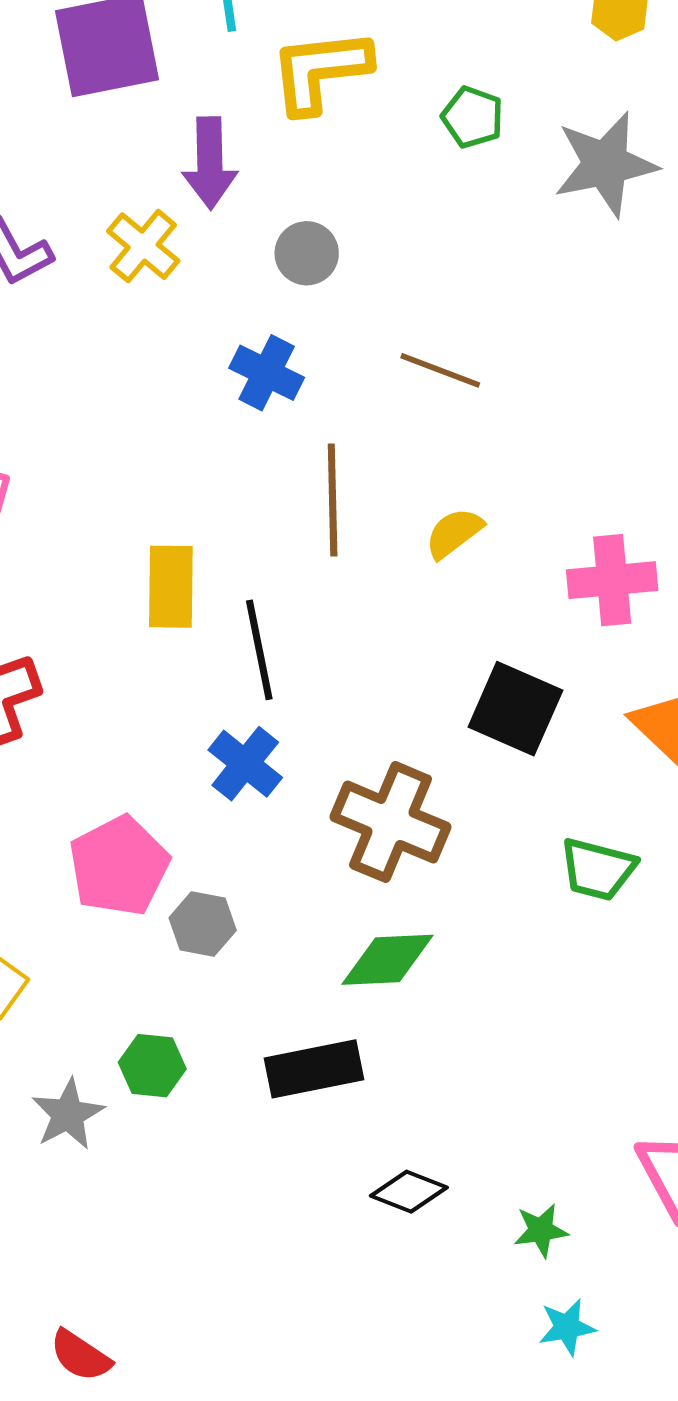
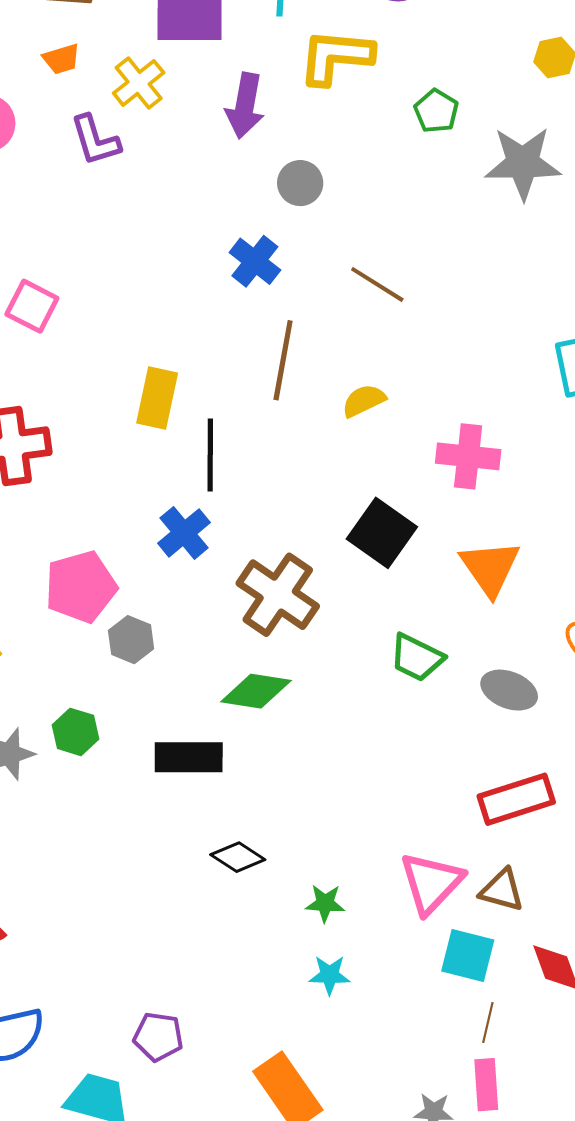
yellow cross: (143, 246) -> (139, 83), moved

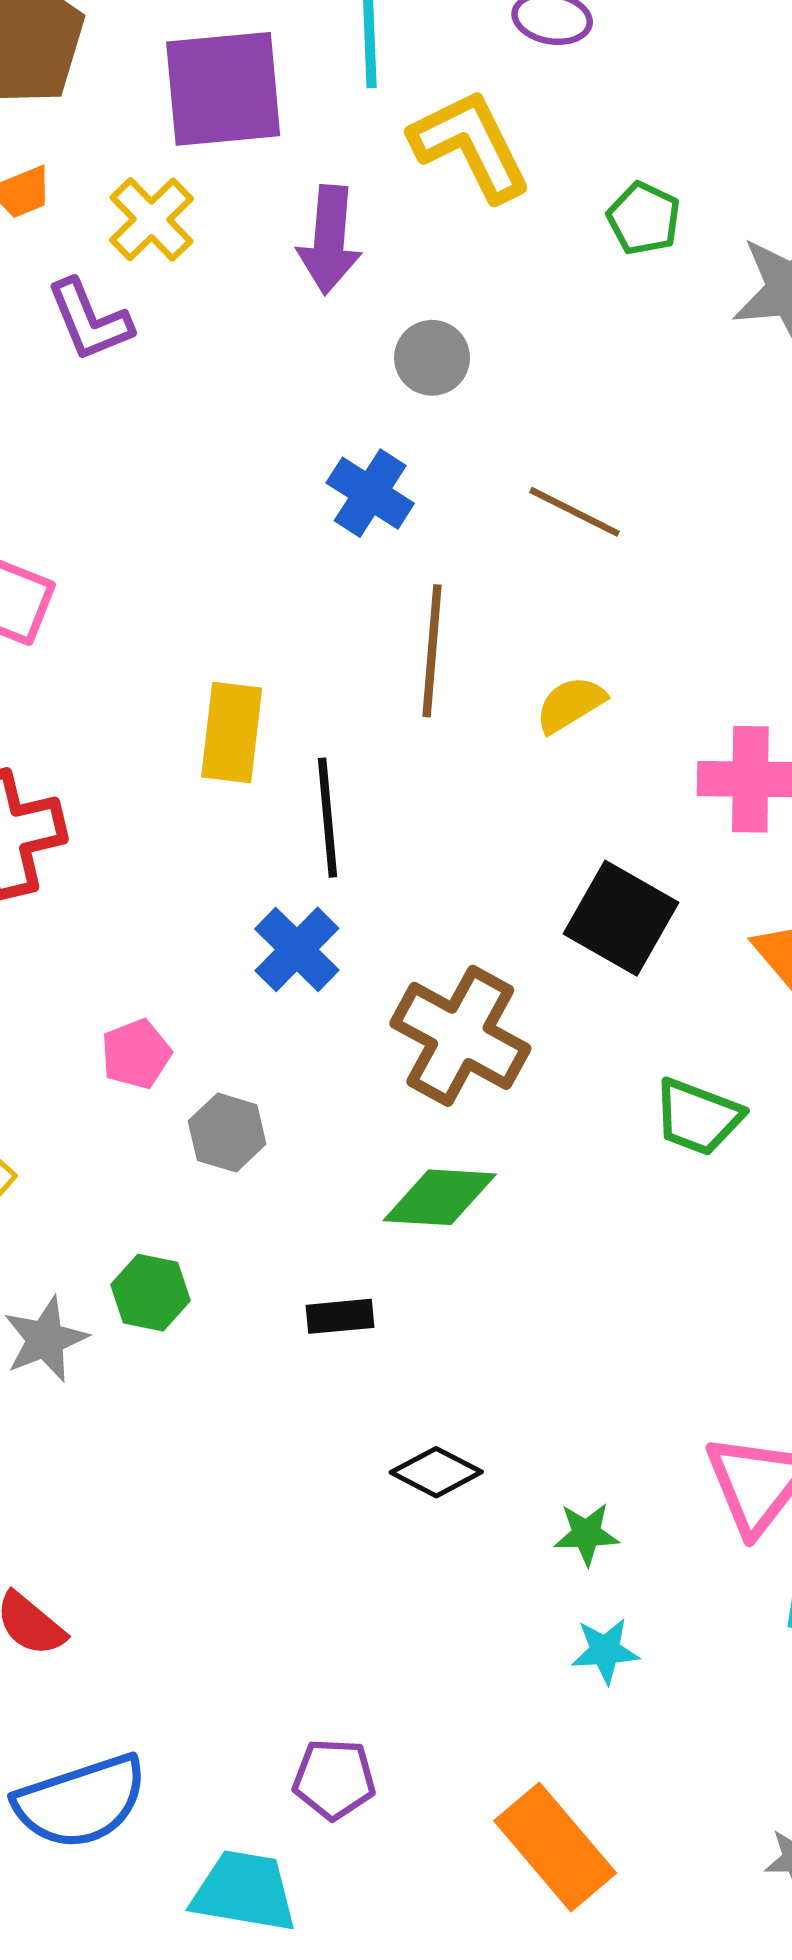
yellow L-shape: (336, 57) -> (470, 145), turned 64
pink pentagon: (81, 587) -> (136, 1054), size x0.6
black rectangle: (189, 757) -> (340, 1316), size x0.6

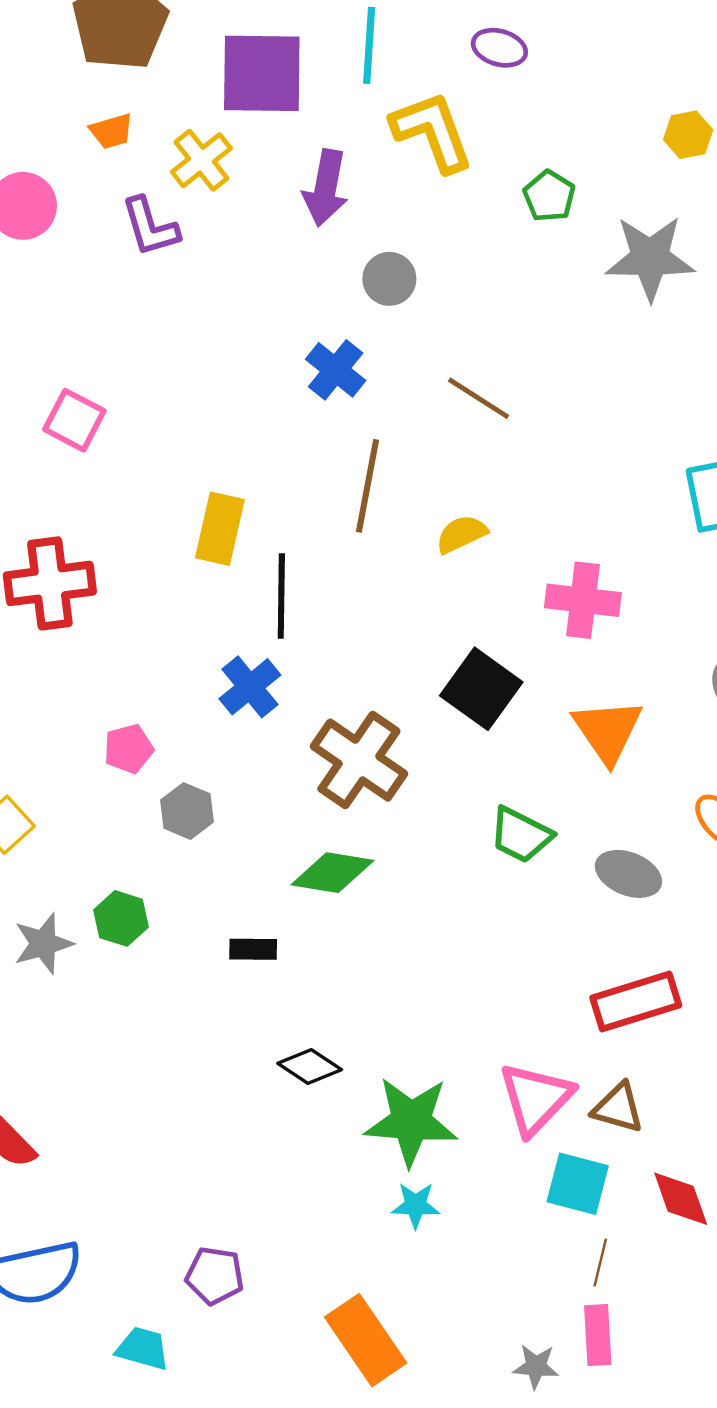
green star: (586, 1534) -> (411, 1121), size x2.0
cyan trapezoid: (244, 1891) -> (143, 1348), size x0.7

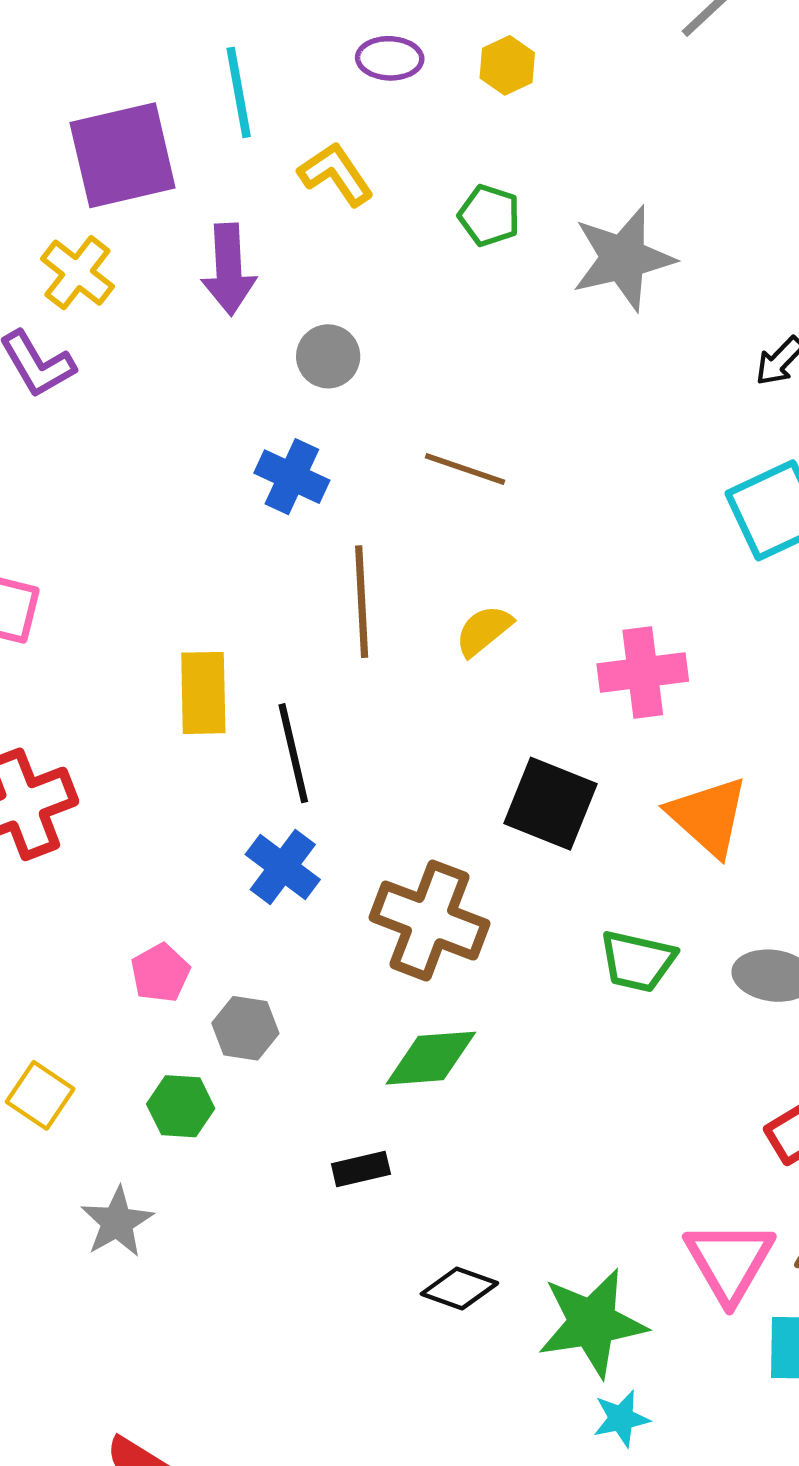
yellow L-shape: (432, 132) -> (336, 174), size x0.7
yellow hexagon: (688, 135) -> (507, 65), moved
green hexagon: (121, 918) -> (181, 1106), moved

